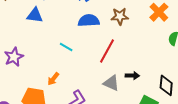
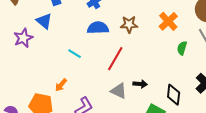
blue triangle: (35, 15) -> (44, 21), turned 30
purple star: (14, 57) -> (23, 38), moved

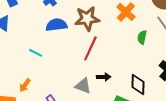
brown star: (129, 24) -> (87, 19), size x1.4
red line: (115, 59) -> (90, 48), moved

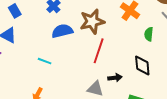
black diamond: (138, 85) -> (142, 65), moved

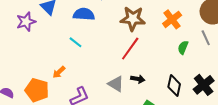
blue semicircle: (62, 31) -> (84, 14), moved
black diamond: (142, 65) -> (174, 86), moved

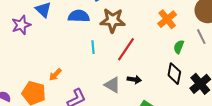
brown star: (133, 19) -> (113, 20), moved
cyan line: (76, 42) -> (93, 47), moved, turned 48
black diamond: (174, 86) -> (174, 74), moved

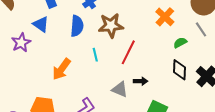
blue semicircle: (79, 16) -> (77, 26), turned 100
green semicircle: (179, 47) -> (180, 43), turned 48
orange arrow: (55, 75) -> (61, 69), moved, size x1.6

